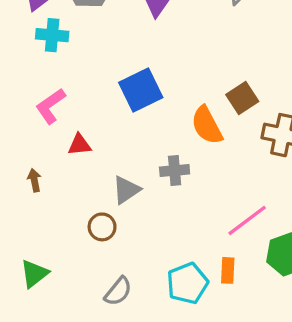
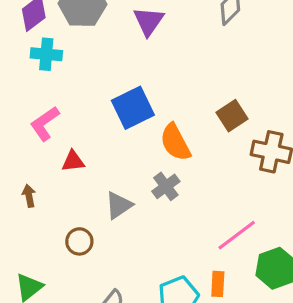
orange semicircle: (207, 125) -> (175, 142), moved
gray cross: (175, 170) -> (166, 186), turned -32
brown circle: (102, 227) -> (79, 241), moved

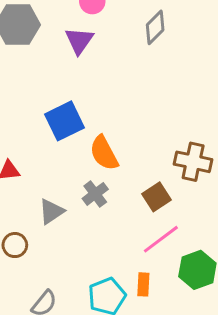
brown square: (232, 116) -> (157, 197), moved

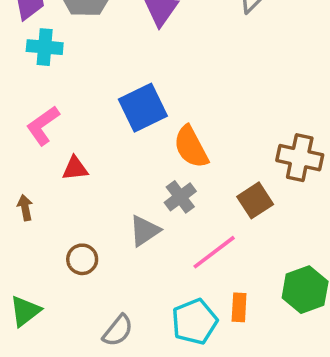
gray triangle: (51, 211) -> (145, 231), moved
pink line: (161, 239) -> (214, 252), moved

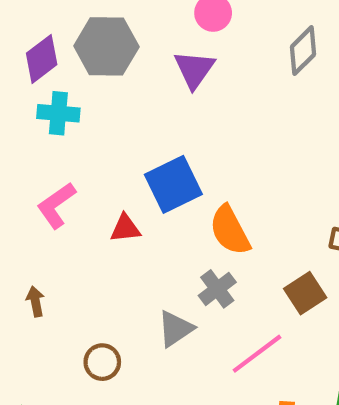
red triangle: (75, 168) -> (125, 228), moved

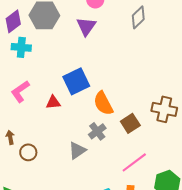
brown square: (305, 293) -> (130, 123), moved
pink line: (257, 354) -> (134, 162), moved
brown circle: (102, 362) -> (28, 152), moved

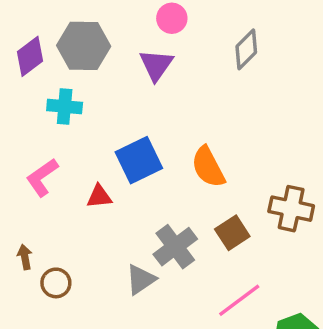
cyan cross: (21, 47) -> (65, 106), moved
orange semicircle: (103, 103) -> (208, 167), moved
gray cross: (97, 131) -> (175, 247), size x1.4

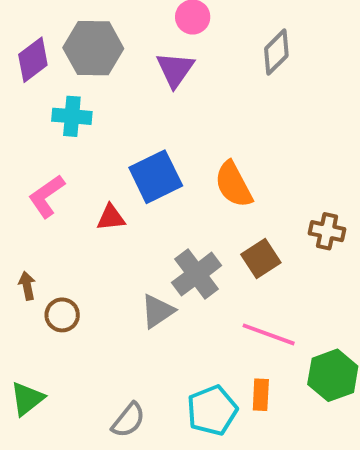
brown cross: (291, 209) -> (327, 231), size x0.7
pink line: (239, 300) -> (269, 334), turned 57

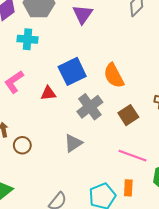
gray cross: (197, 274) -> (90, 107), moved

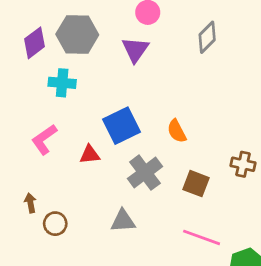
orange semicircle: (114, 76) -> (177, 131), size x0.7
brown square: (128, 115) -> (196, 184), turned -36
gray triangle: (73, 143) -> (123, 221), turned 30

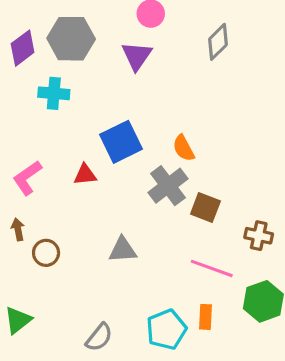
pink L-shape: (44, 139) -> (27, 178), moved
brown cross: (243, 164) -> (259, 236), moved
gray cross: (145, 173) -> (168, 186), moved

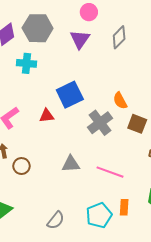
gray diamond: (218, 42) -> (119, 37), moved
orange semicircle: (184, 148) -> (120, 101), moved
brown square: (205, 208) -> (137, 124), moved
pink line: (212, 268) -> (110, 172), moved

